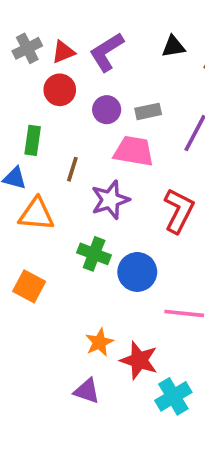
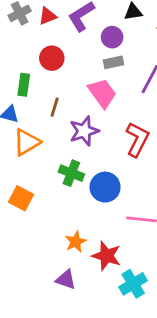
red circle: (60, 90) -> (52, 58), moved
purple circle: (107, 110) -> (112, 37), moved
pink trapezoid: (134, 151) -> (102, 93), turned 44
orange triangle: (36, 214) -> (27, 142), turned -36

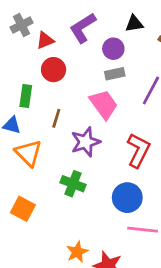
red triangle: (48, 16) -> (45, 40), moved
orange triangle: (27, 142) -> (28, 153), turned -44
blue circle: (105, 187) -> (127, 198), moved

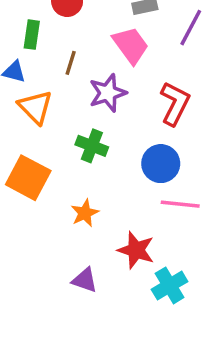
orange square: (23, 209) -> (28, 178), size x1.4
orange star: (77, 252) -> (85, 213), moved

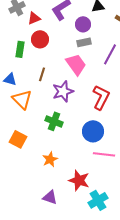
green rectangle: (32, 35) -> (20, 49), moved
orange square: (28, 178) -> (18, 139), size x0.7

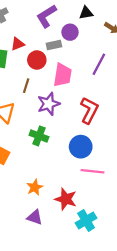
red triangle: (34, 18) -> (18, 44), moved
red circle: (40, 39) -> (37, 60), moved
gray rectangle: (84, 42) -> (54, 45), moved
pink trapezoid: (76, 64) -> (63, 75), turned 45
orange star: (50, 159) -> (35, 187), moved

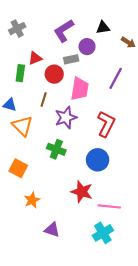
pink line: (92, 171) -> (109, 206), moved
orange star: (35, 187) -> (32, 200), moved
red star: (66, 199) -> (82, 192), moved

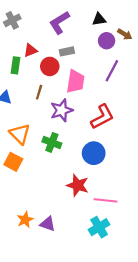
purple circle: (87, 47) -> (107, 41), moved
red L-shape: (106, 124) -> (102, 117), turned 35
orange triangle: (22, 126) -> (20, 134), moved
orange star: (32, 200) -> (25, 220), moved

